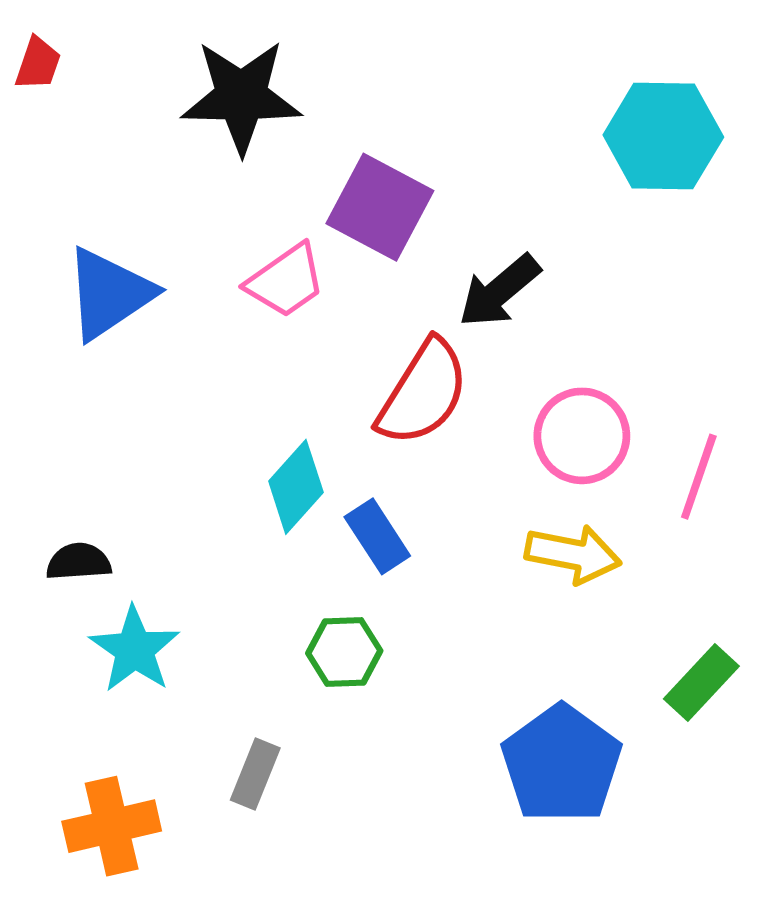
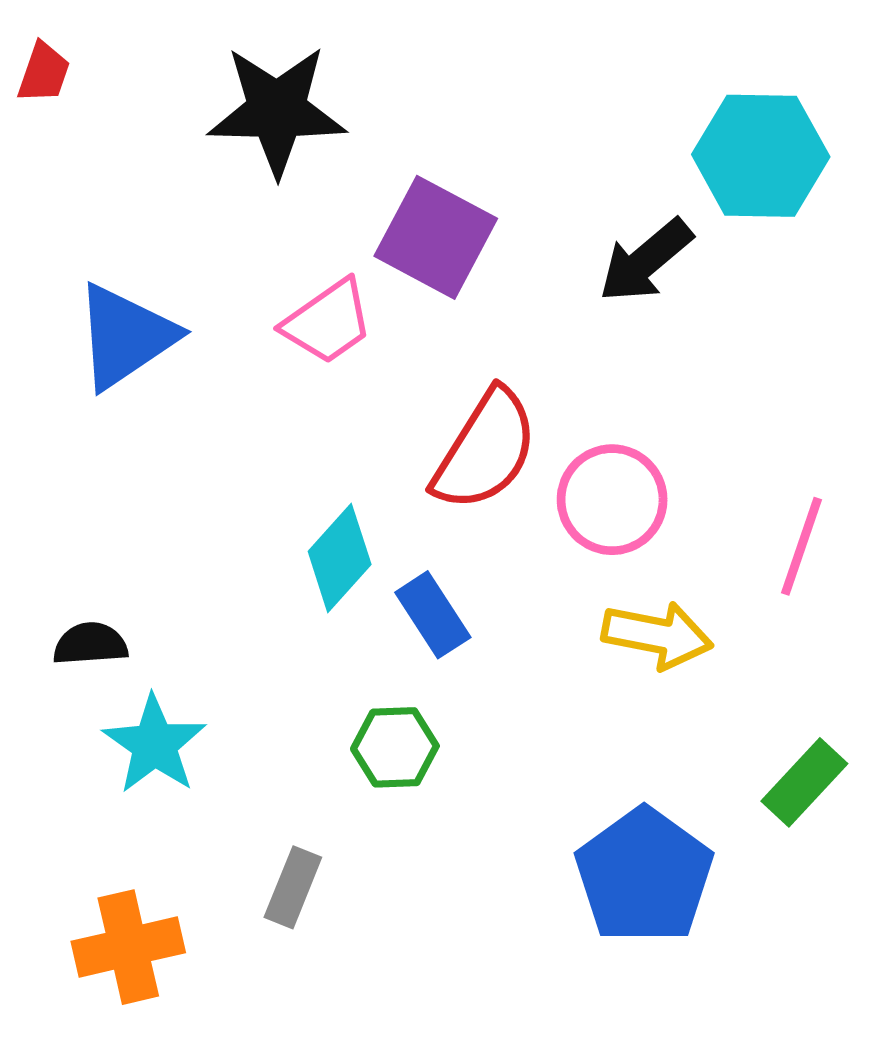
black arrow: (499, 291) -> (646, 261), moved
pink circle: (582, 436) -> (612, 500), moved

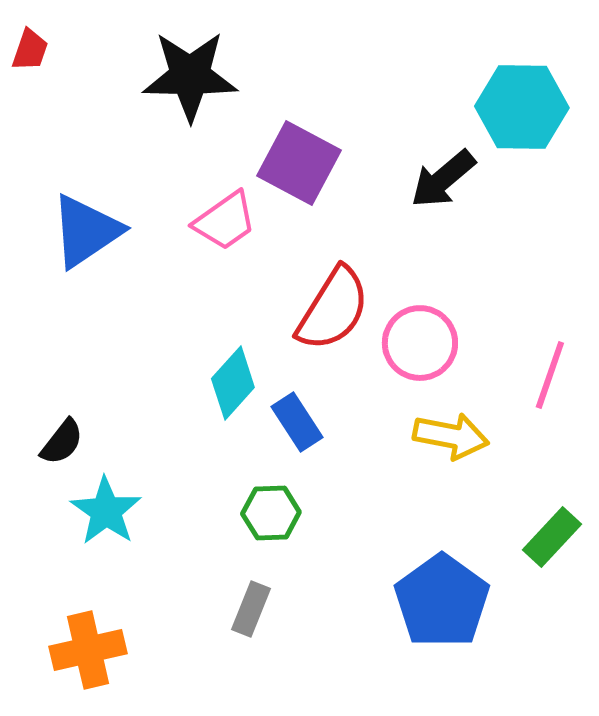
black semicircle: (90, 644) -> (62, 442), turned 132
gray rectangle: (293, 887) -> (251, 609), moved

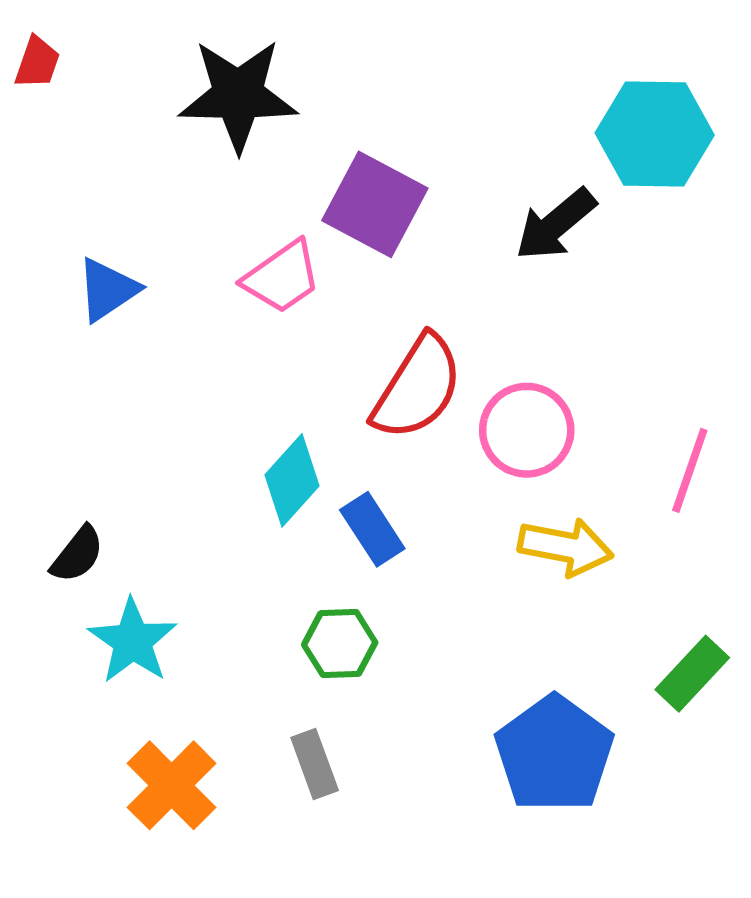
blue triangle: (86, 231) -> (108, 290), size x0.7
gray rectangle: (251, 609) -> (315, 764), turned -42
orange cross: (88, 650) -> (172, 785), moved, turned -32

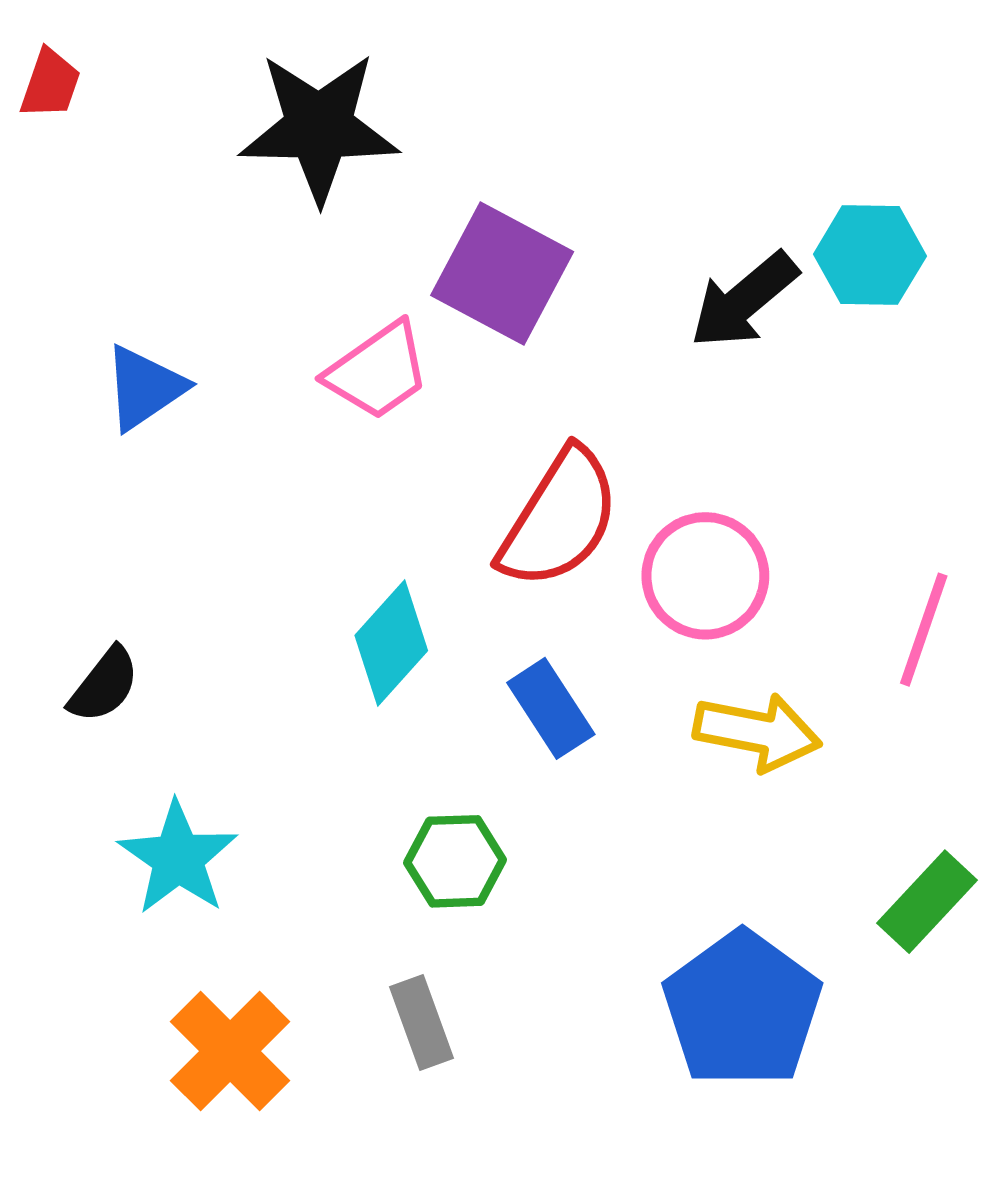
cyan hexagon: (655, 134) -> (870, 255), moved, size x0.7
blue rectangle: (372, 529) -> (551, 708), moved
black semicircle: (77, 554) -> (104, 685), moved

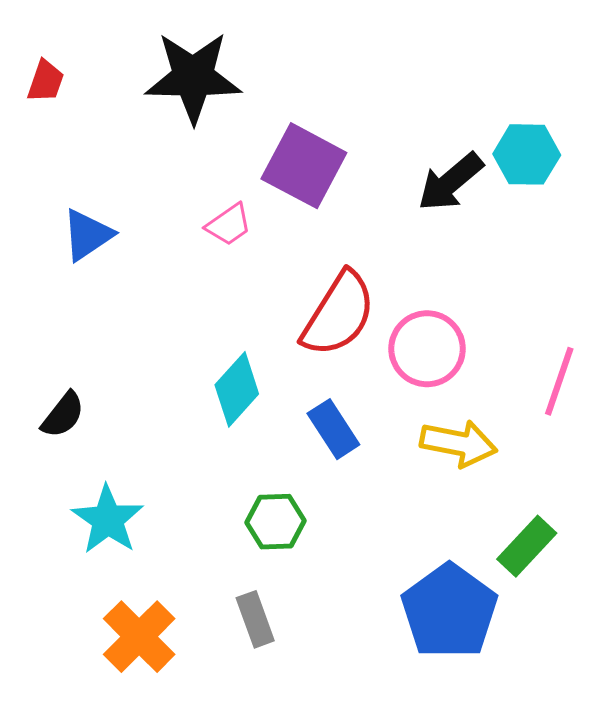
red trapezoid: (50, 84) -> (46, 81), moved
pink trapezoid: (378, 371) -> (229, 225), size x0.7
green rectangle: (927, 902) -> (527, 546), moved

